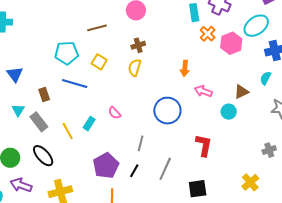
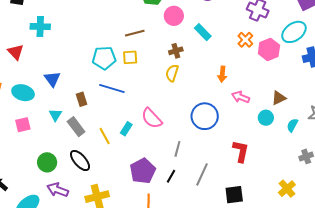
cyan rectangle: (194, 13) -> (203, 32), moved, turned -36
yellow square: (99, 62) -> (130, 57), moved, turned -35
cyan semicircle: (266, 78) -> (292, 125), moved
pink semicircle: (115, 113) -> (152, 118), size x1.6

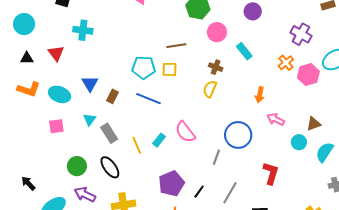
brown cross: (176, 51) -> (216, 67), turned 32
brown rectangle: (81, 99) -> (112, 96), moved, turned 40
cyan semicircle: (292, 125) -> (325, 152), size x1.5
gray line: (177, 149) -> (216, 157), moved

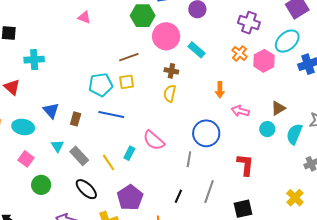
pink circle: (217, 32) -> (166, 36), size x1.4
pink square: (56, 126) -> (26, 159), turned -35
green circle: (77, 166) -> (41, 185), moved
purple pentagon: (171, 184) -> (130, 198), moved

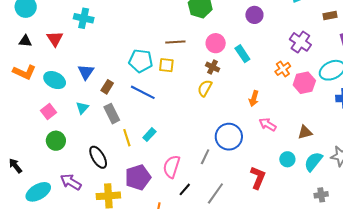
pink circle: (166, 36) -> (216, 43), moved, size x0.7
cyan circle: (267, 129) -> (287, 159), moved
pink semicircle: (154, 140) -> (172, 167), moved, turned 50
gray rectangle: (79, 156) -> (112, 114), moved

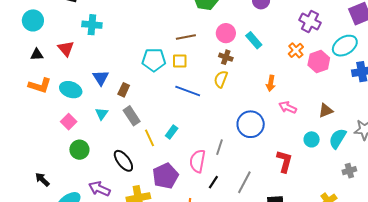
blue line: (143, 92) -> (188, 91), moved
gray line: (205, 157) -> (219, 147), moved

